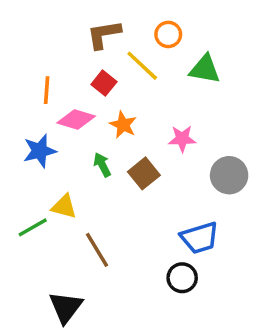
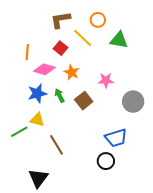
blue star: (40, 151) -> (37, 93), moved

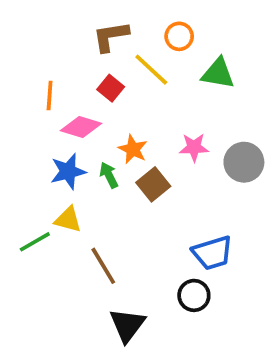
orange star: (72, 72) -> (133, 149), moved
gray circle: (133, 102) -> (244, 162), moved
black triangle: (38, 178) -> (127, 325), moved

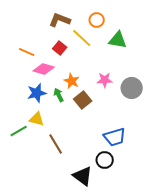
brown L-shape: (111, 36) -> (60, 20), turned 30
orange line: (50, 96) -> (27, 52), turned -70
black triangle: (127, 325) -> (83, 176), moved, turned -30

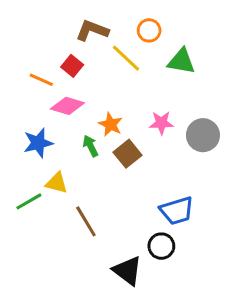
red square: (60, 48) -> (72, 66), moved
blue star: (37, 93) -> (38, 143), moved

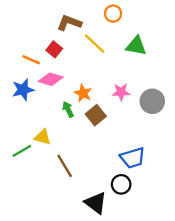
orange circle: (149, 30) -> (113, 14), moved
blue star: (38, 143) -> (23, 90), moved

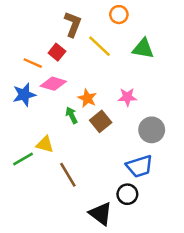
brown L-shape: (69, 23) -> (73, 24), turned 90
gray circle: (152, 101) -> (152, 130), moved

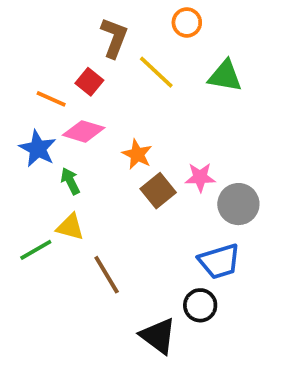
blue star: (24, 95) -> (38, 149), turned -30
pink star: (127, 97) -> (200, 177), moved
green arrow: (72, 115) -> (70, 181), moved

